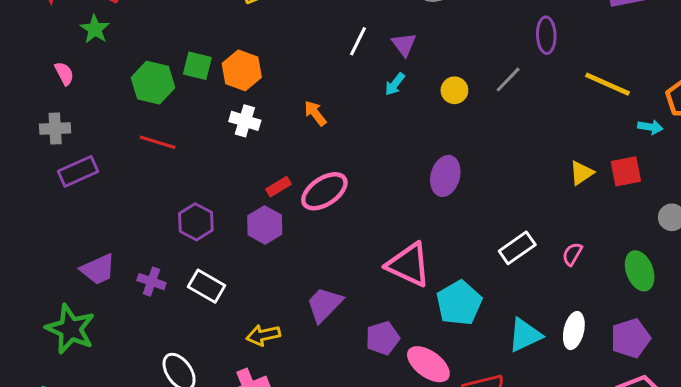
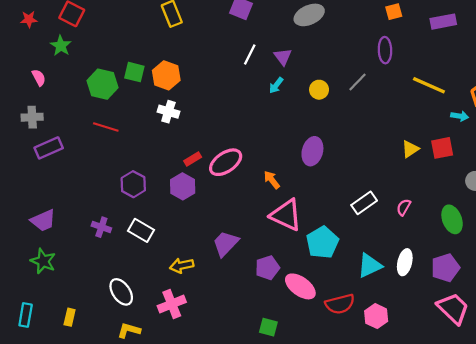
orange arrow: (315, 113) -> (272, 180), moved
purple trapezoid: (98, 269) -> (43, 220), moved
green star: (70, 329) -> (43, 261), size x0.7

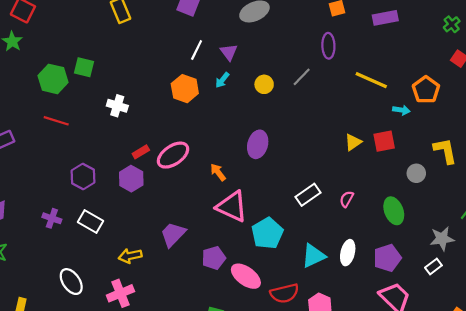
orange hexagon: (166, 75) -> (185, 89), moved

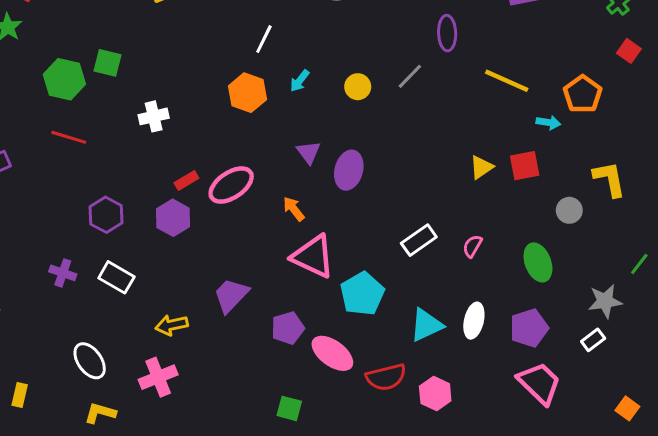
purple triangle: (229, 52) -> (309, 152), moved
white cross: (117, 106) -> (154, 116), turned -30

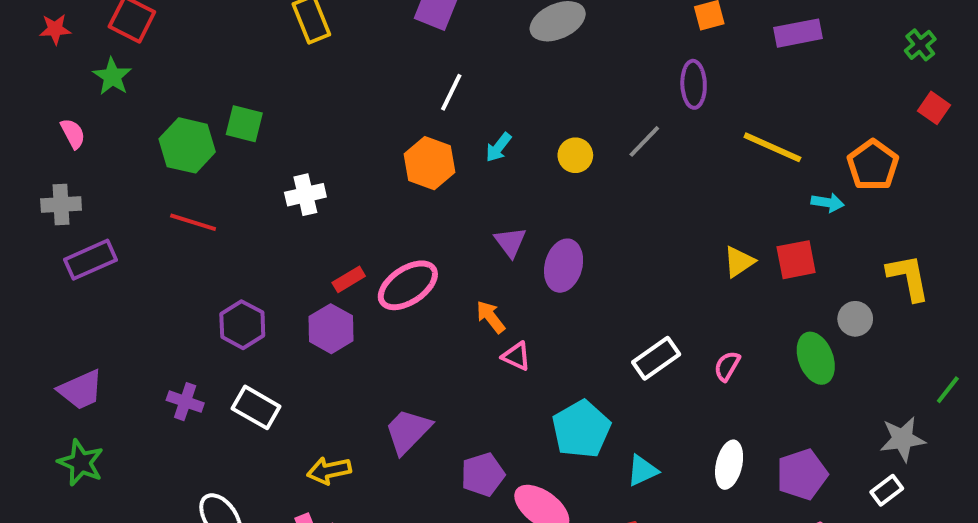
pink triangle: (313, 257) -> (516, 356), moved, size x0.5
green ellipse: (538, 262) -> (816, 358), moved
cyan triangle: (426, 325) -> (642, 471), moved, size x0.7

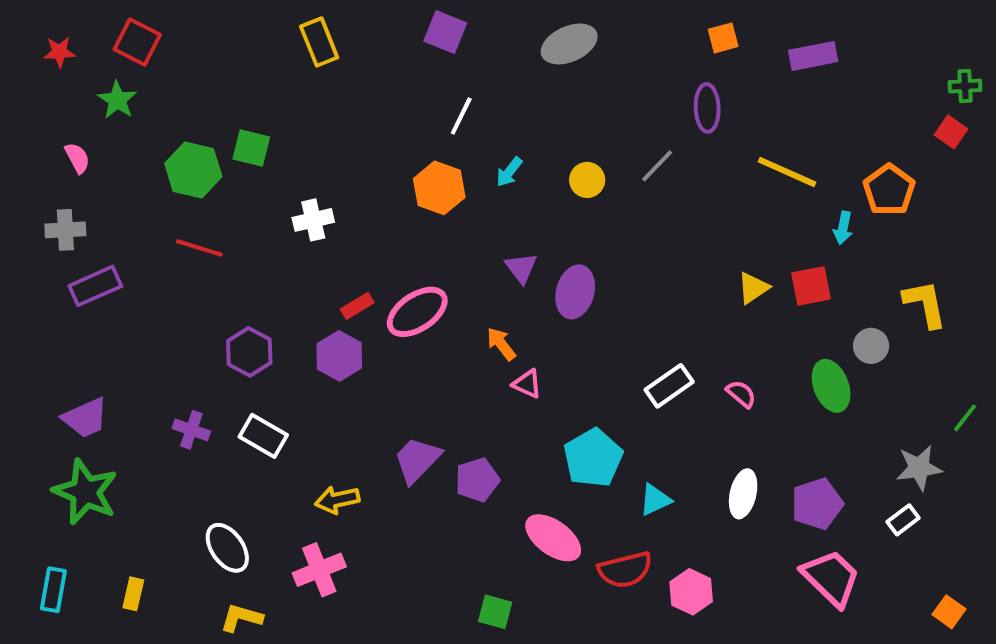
green cross: (920, 45) -> (965, 86), moved, turned 36
cyan arrow: (828, 203) -> (843, 228), turned 92
pink semicircle: (727, 366) -> (741, 394), turned 100
green star: (81, 463) -> (85, 492), size x1.4
purple pentagon: (483, 474) -> (477, 480), moved

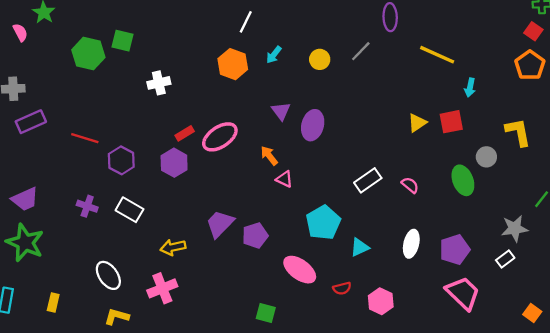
pink semicircle: (77, 158) -> (20, 32), moved
orange pentagon: (889, 190) -> (530, 65), moved
red line: (199, 248) -> (85, 138), moved
red semicircle: (625, 570) -> (342, 288), size x0.6

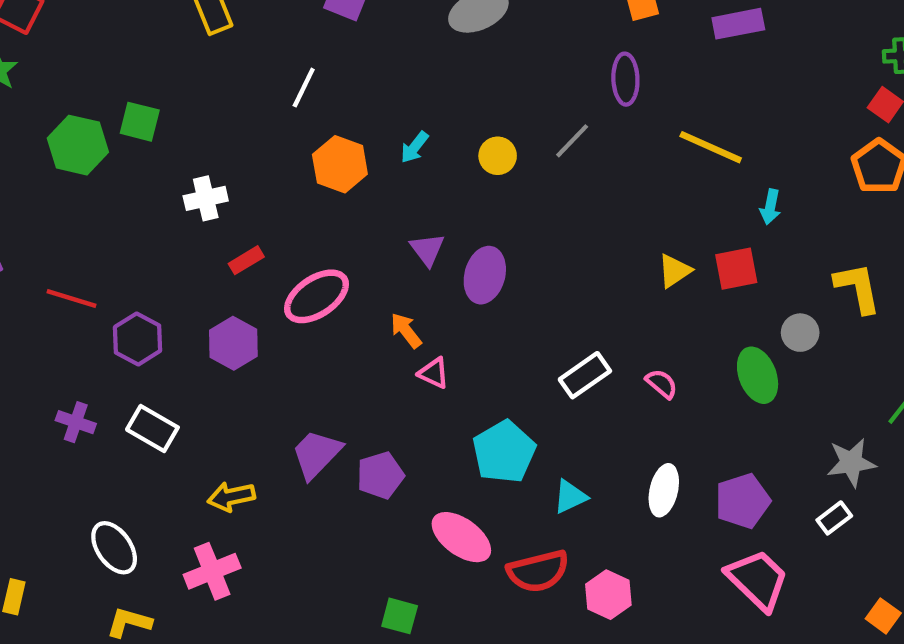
white line: (246, 22) -> (304, 88), moved
red rectangle: (185, 133) -> (246, 260), moved
red semicircle: (342, 288) -> (538, 571), size x1.8

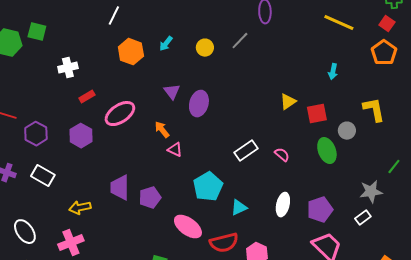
yellow line: (711, 147) -> (339, 23), moved
red square: (736, 269) -> (317, 114), moved
purple trapezoid: (317, 454) -> (120, 188), turned -44

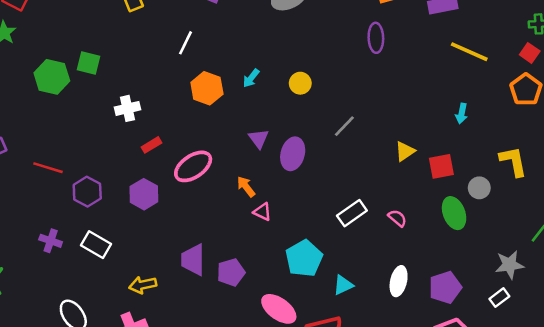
gray line: (240, 41) -> (344, 126), moved

